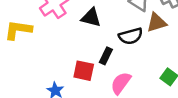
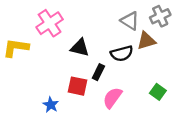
black triangle: (91, 18) -> (80, 48), moved

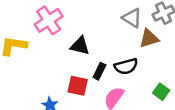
black semicircle: (122, 53) -> (126, 66), moved

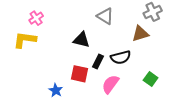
gray triangle: (132, 18) -> (105, 16), moved
pink cross: (49, 20) -> (36, 18), moved, size x0.6

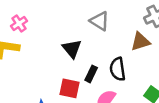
black triangle: (81, 40) -> (72, 49), turned 36
black semicircle: (121, 57) -> (118, 69), turned 96

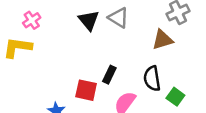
black triangle: (72, 49) -> (89, 20), moved
black semicircle: (118, 69) -> (152, 79), moved

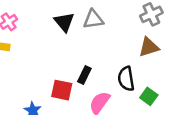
gray triangle: (118, 18) -> (93, 19), turned -40
brown triangle: (162, 40) -> (149, 47), moved

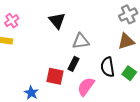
gray triangle: (93, 19) -> (81, 41), moved
green square: (149, 96) -> (129, 73), moved

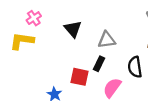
black triangle: (57, 21) -> (73, 29), moved

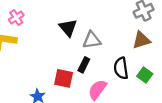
black triangle: (73, 29) -> (68, 28), moved

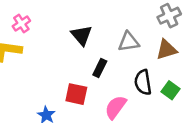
gray triangle: (92, 40) -> (129, 42), moved
black rectangle: (84, 65) -> (100, 68), moved

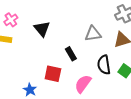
black triangle: (82, 35) -> (42, 29), moved
black rectangle: (100, 68) -> (71, 54), turned -56

